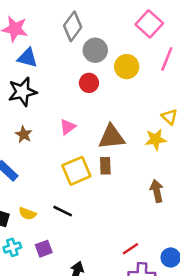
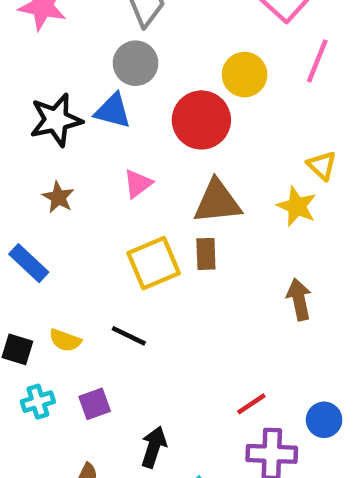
gray circle: (95, 50) -> (136, 63), moved
blue triangle: (27, 58) -> (113, 111), moved
red circle: (89, 83) -> (201, 120), moved, size x1.6
yellow star: (156, 139) -> (297, 206), turned 30

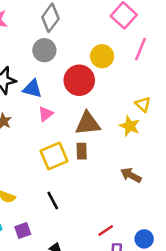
blue triangle: (113, 111) -> (32, 89), moved
brown arrow: (299, 299) -> (131, 175), turned -50
black line: (129, 336) -> (53, 200), moved, turned 36

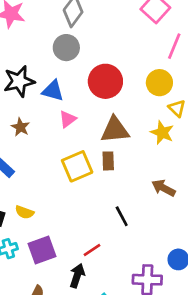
yellow circle: (102, 56) -> (159, 83), moved
black line: (53, 200) -> (122, 216), moved
purple square: (23, 230) -> (42, 250), size x1.5
red line: (106, 230) -> (92, 250), moved

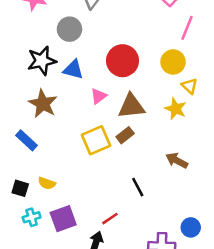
gray circle: (66, 48) -> (69, 29), moved
pink triangle: (68, 119) -> (99, 96), moved
brown star: (20, 127) -> (43, 104), size x1.6
brown rectangle: (108, 161) -> (125, 135), turned 54

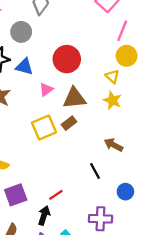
yellow circle: (173, 62) -> (127, 56), moved
yellow triangle: (189, 86) -> (112, 76), moved
black line: (138, 187) -> (95, 171), moved
blue circle: (191, 227) -> (125, 192), moved

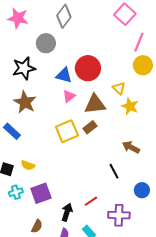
blue triangle: (24, 67) -> (64, 75), moved
yellow triangle: (112, 76) -> (119, 88), moved
red line: (56, 195) -> (91, 201), moved

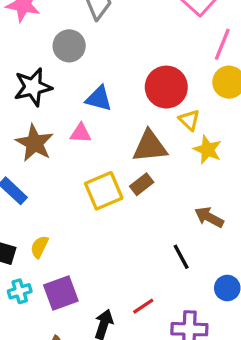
red circle: (88, 68) -> (166, 87), moved
pink triangle: (69, 96) -> (81, 133), moved, turned 40
yellow semicircle: (28, 165) -> (39, 247), turned 96

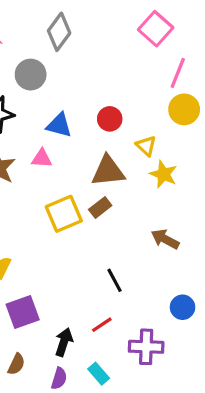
red circle: (166, 87) -> (110, 119), moved, size x0.6
black line: (181, 257) -> (114, 280), moved

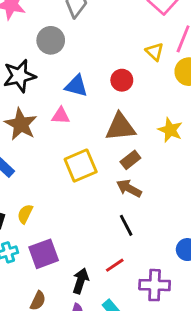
yellow triangle: (146, 146) -> (155, 52), moved
brown rectangle: (100, 208) -> (130, 160), moved
brown arrow: (165, 239) -> (129, 188), moved

